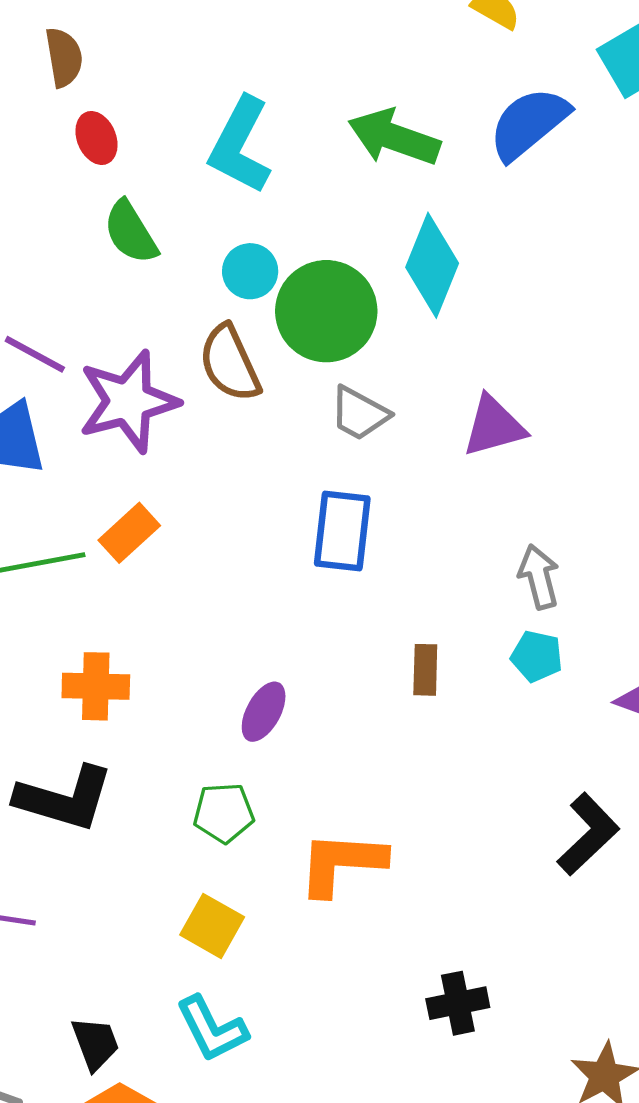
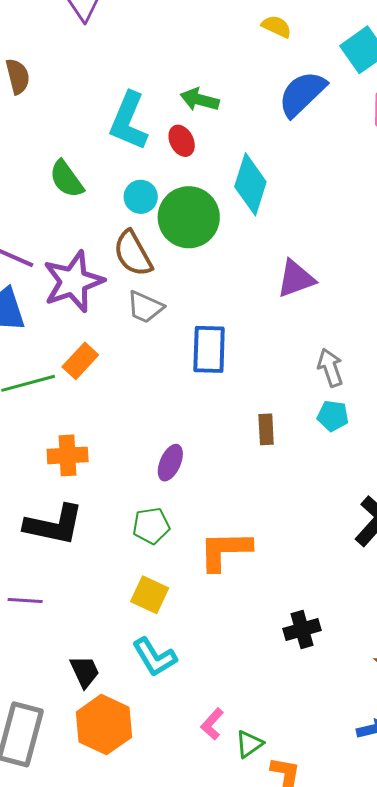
green arrow: (394, 137) -> (200, 100), moved, size x0.7
red ellipse: (96, 138) -> (182, 141), moved
gray trapezoid: (359, 414) -> (145, 307), moved

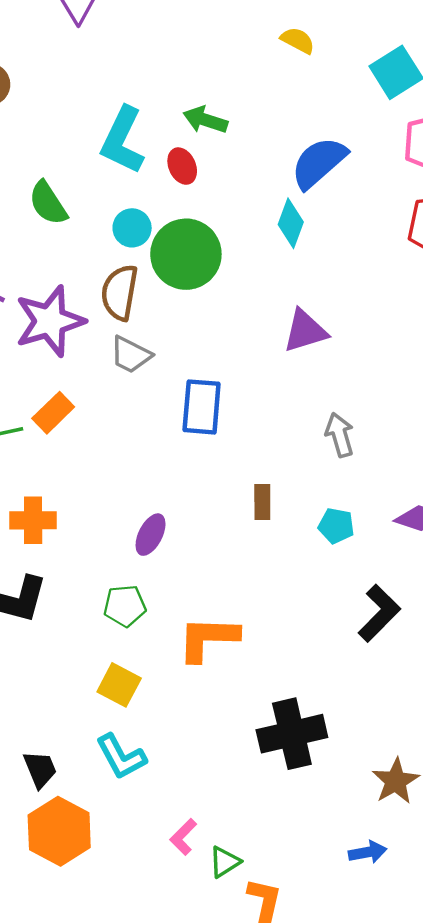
blue semicircle: (302, 94) -> (319, 163), moved
cyan diamond: (250, 184) -> (291, 223), moved, size x0.7
brown semicircle: (133, 253) -> (120, 292), turned 36
cyan pentagon: (333, 416) -> (336, 526), moved
black cross: (302, 629) -> (292, 734), size x1.6

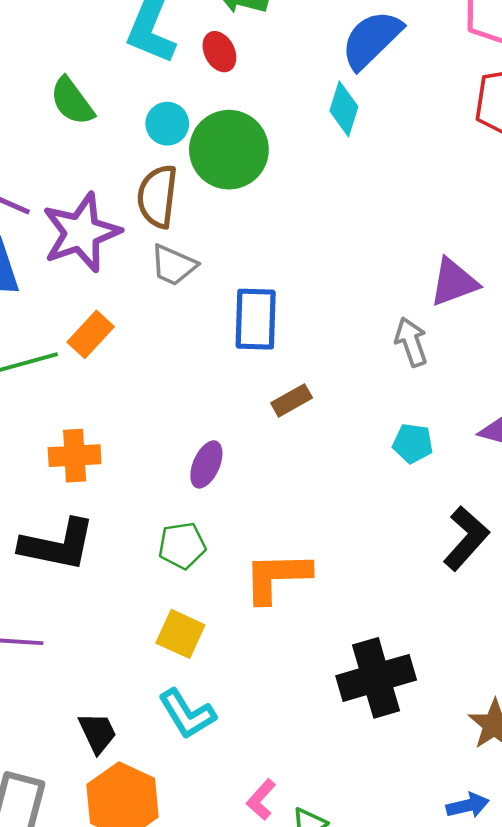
purple triangle: (305, 331) -> (454, 282), moved
brown rectangle: (262, 502) -> (292, 400), moved, turned 64

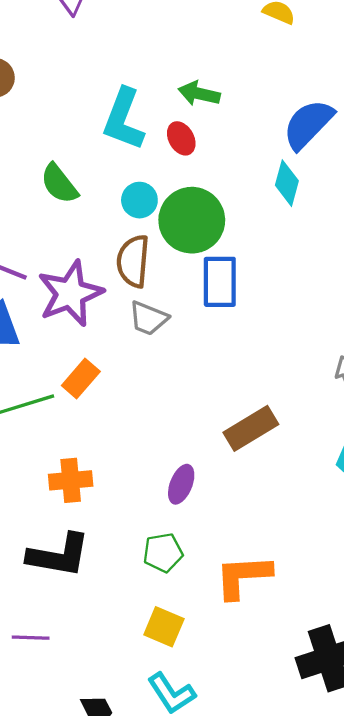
blue rectangle: (256, 319) -> (220, 282), moved
brown rectangle: (292, 400) -> (251, 428), size x1.6

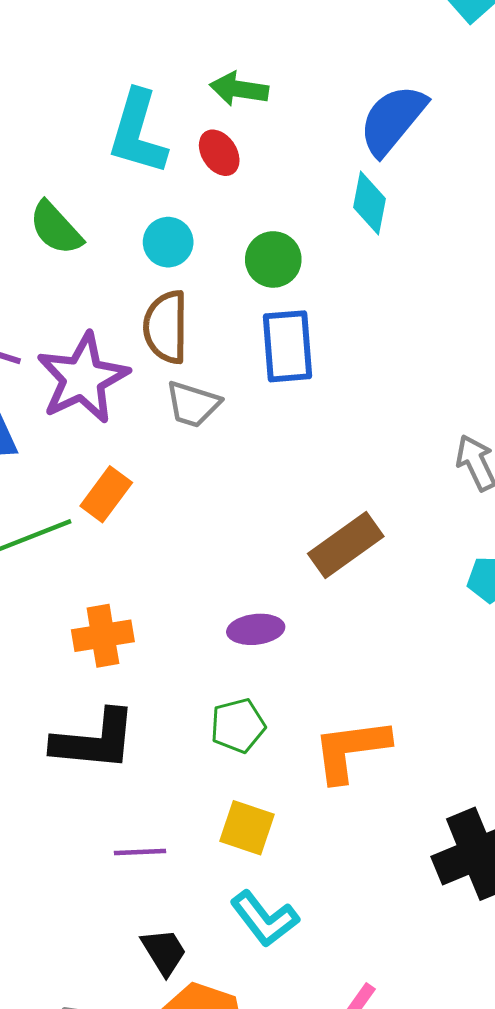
green circle: (192, 220) -> (273, 259), moved, size x0.6
purple ellipse: (181, 484) -> (256, 629), turned 66
purple line: (31, 638) -> (140, 852), moved

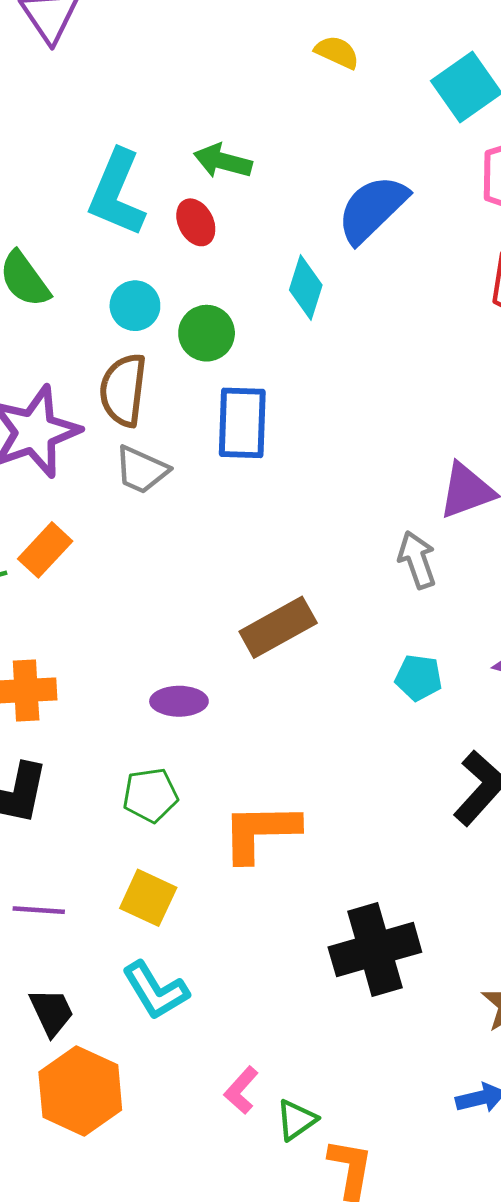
cyan diamond: (369, 203) -> (306, 288), moved
green circle: (273, 259) -> (207, 333), moved

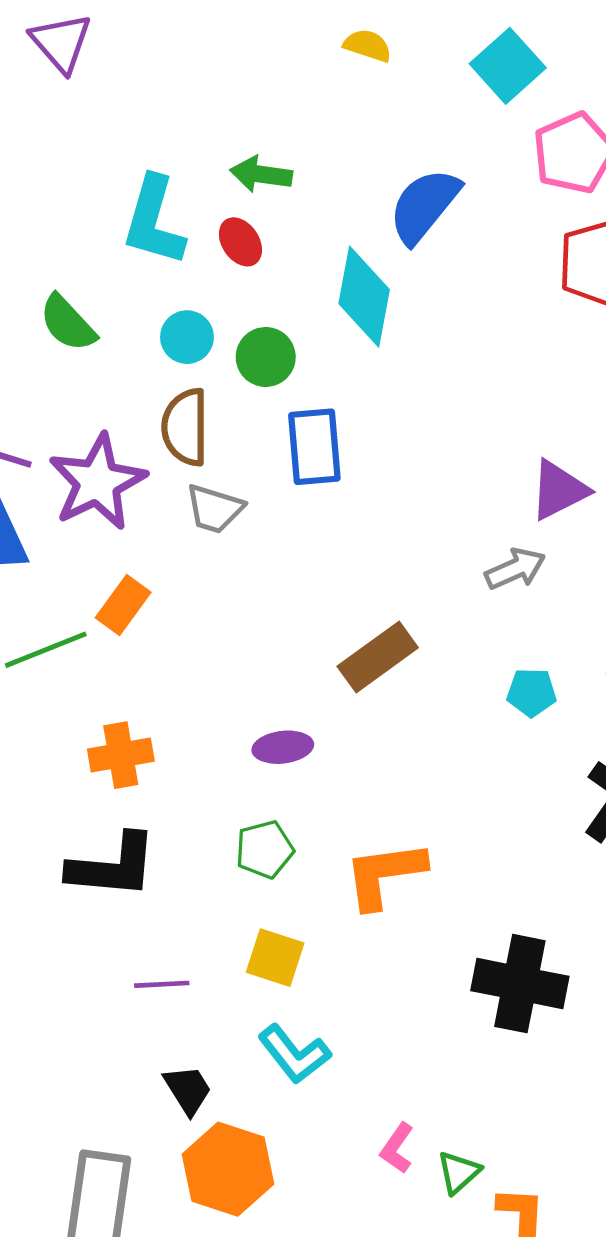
cyan diamond: (306, 288) -> (364, 297), size x1.5
gray arrow: (417, 560) -> (515, 569), turned 92
black cross: (375, 950) -> (520, 984), turned 34

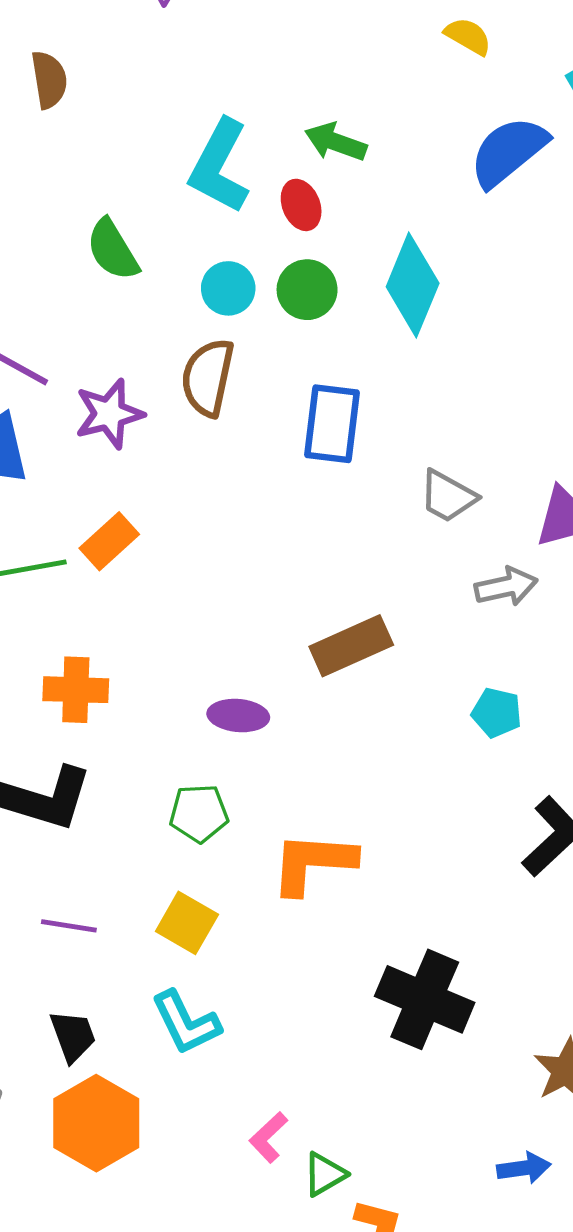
blue semicircle: (424, 206) -> (508, 152), moved
green circle: (266, 357) -> (307, 290), moved
purple star: (97, 482) -> (109, 414), size x0.7
gray trapezoid: (214, 509) -> (448, 496), moved

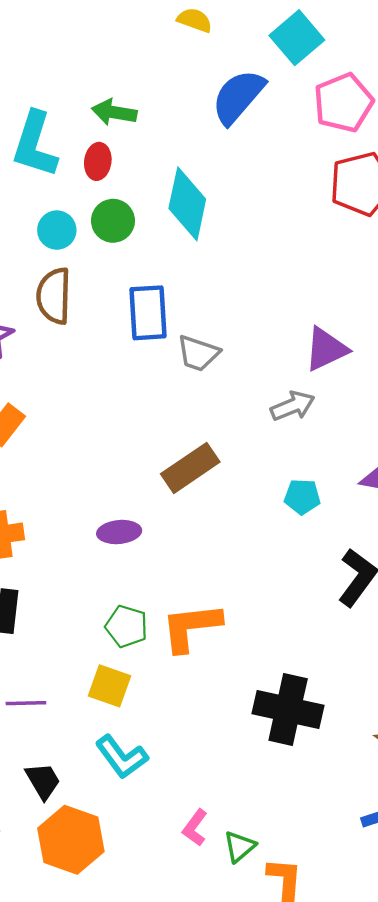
red ellipse: (301, 205) -> (98, 161), turned 40
gray trapezoid: (448, 496) -> (198, 353), moved
green pentagon: (199, 813) -> (127, 626), moved, turned 30

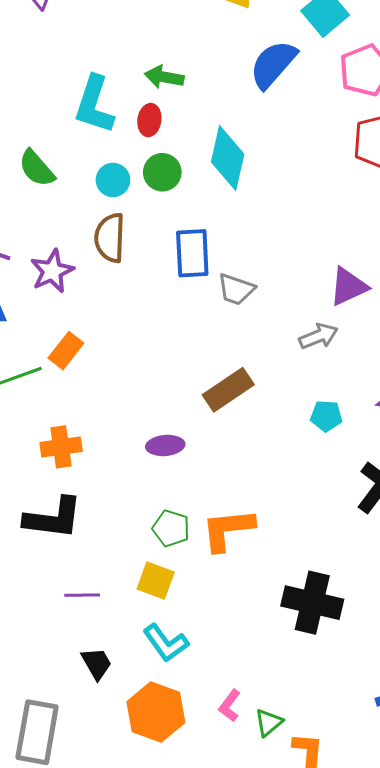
orange hexagon: (71, 840) -> (156, 712), moved

